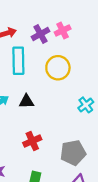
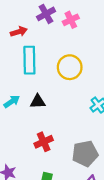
pink cross: (63, 31) -> (71, 20), moved
purple cross: (40, 34) -> (46, 14), moved

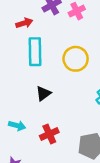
cyan arrow: (12, 102) -> (17, 126), moved, turned 49
black triangle: (38, 102) -> (43, 93), turned -35

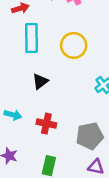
red cross: (49, 134) -> (46, 124), turned 36

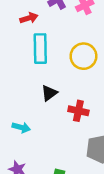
red cross: (46, 124) -> (78, 111), moved

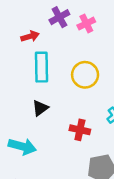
black triangle: (49, 93) -> (40, 108), moved
cyan arrow: (21, 127) -> (22, 146), size x1.5

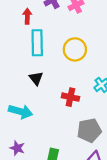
red arrow: (30, 36) -> (27, 16), turned -72
black triangle: (40, 108) -> (36, 78), turned -32

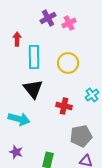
red arrow: (27, 16) -> (17, 39), moved
black triangle: (36, 78) -> (33, 89), size x1.5

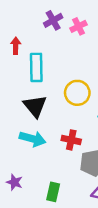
yellow circle: (68, 63) -> (77, 93), moved
red cross: (64, 106) -> (71, 140), moved
cyan arrow: (19, 119) -> (33, 139), moved

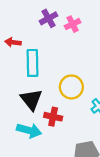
red arrow: (16, 46) -> (13, 42), turned -84
red cross: (71, 140) -> (53, 117), moved

